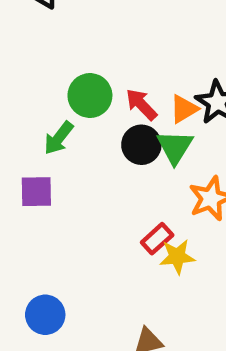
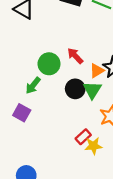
red arrow: (141, 104) -> (75, 56), moved
purple square: (36, 192) -> (22, 113), turned 30

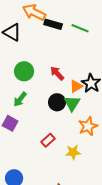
green circle: (49, 64) -> (24, 71), moved
red rectangle: (83, 137) -> (48, 140), moved

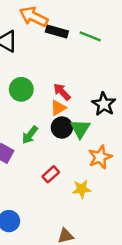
orange triangle: (76, 86) -> (58, 108), moved
green arrow: (20, 99) -> (30, 135), moved

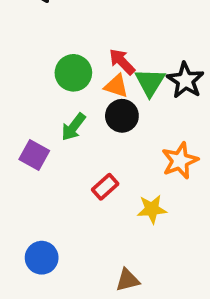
green circle: (21, 89) -> (73, 73), moved
orange triangle: (58, 108) -> (116, 86), turned 49
green triangle: (80, 129) -> (150, 82), moved

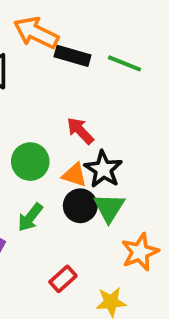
red arrow: (122, 62) -> (80, 131), moved
black star: (185, 80) -> (103, 169), moved
green triangle: (150, 82) -> (109, 208), moved

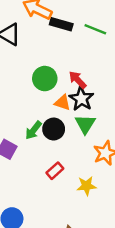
red arrow: (80, 131) -> (78, 80), moved
green circle: (30, 162) -> (45, 79), moved
black circle: (80, 206) -> (54, 129), moved

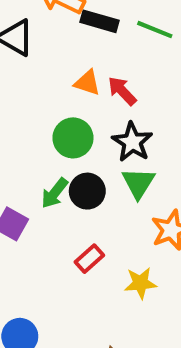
green circle: (45, 79) -> (73, 138), moved
red arrow: (78, 80) -> (122, 91), moved
orange triangle: (62, 103) -> (87, 83), moved

